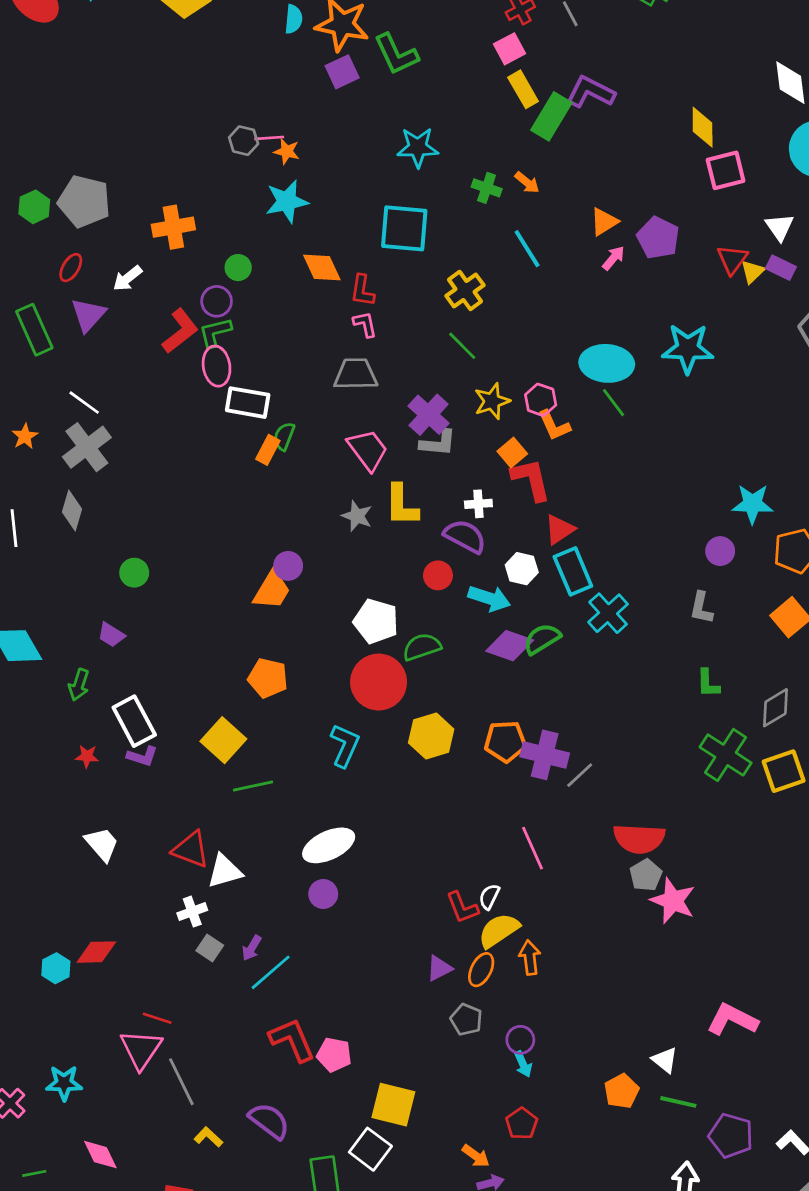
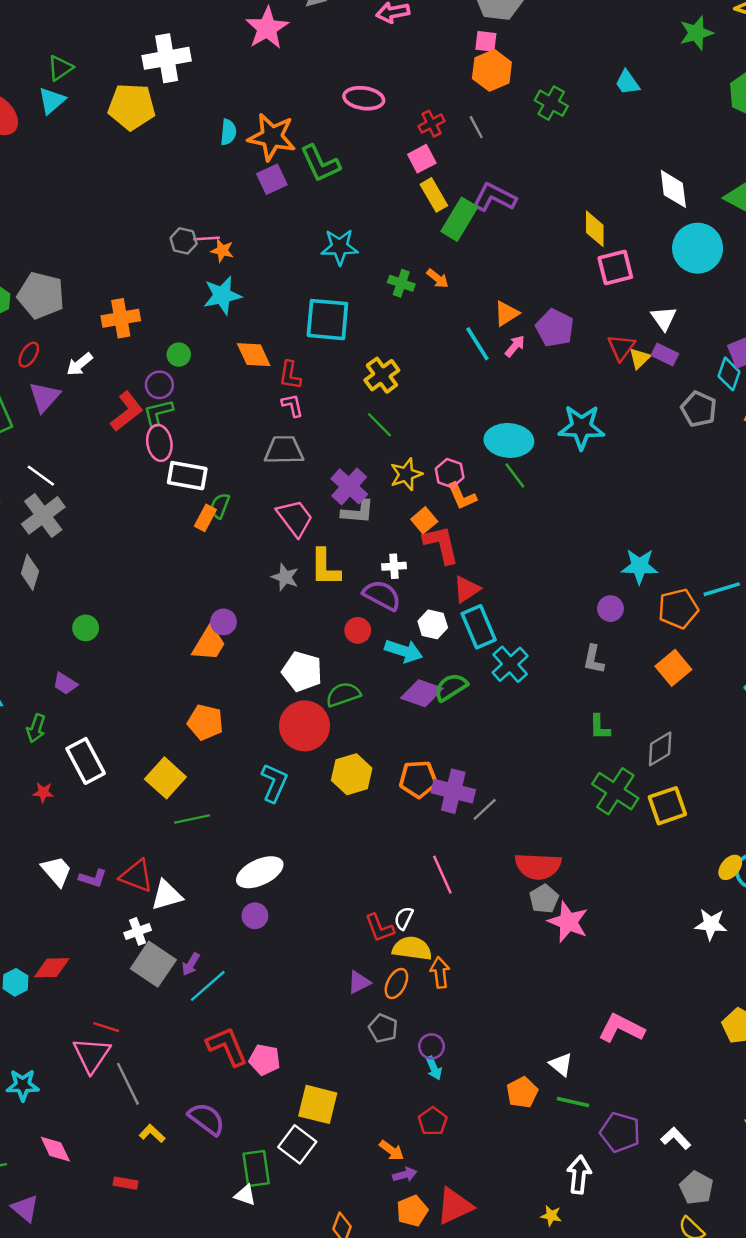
cyan line: (527, 249) -> (477, 344), moved
purple L-shape: (142, 756) -> (93, 878), moved
yellow semicircle: (499, 930) -> (412, 948), turned 42
gray square: (210, 948) -> (153, 964), size x1.8

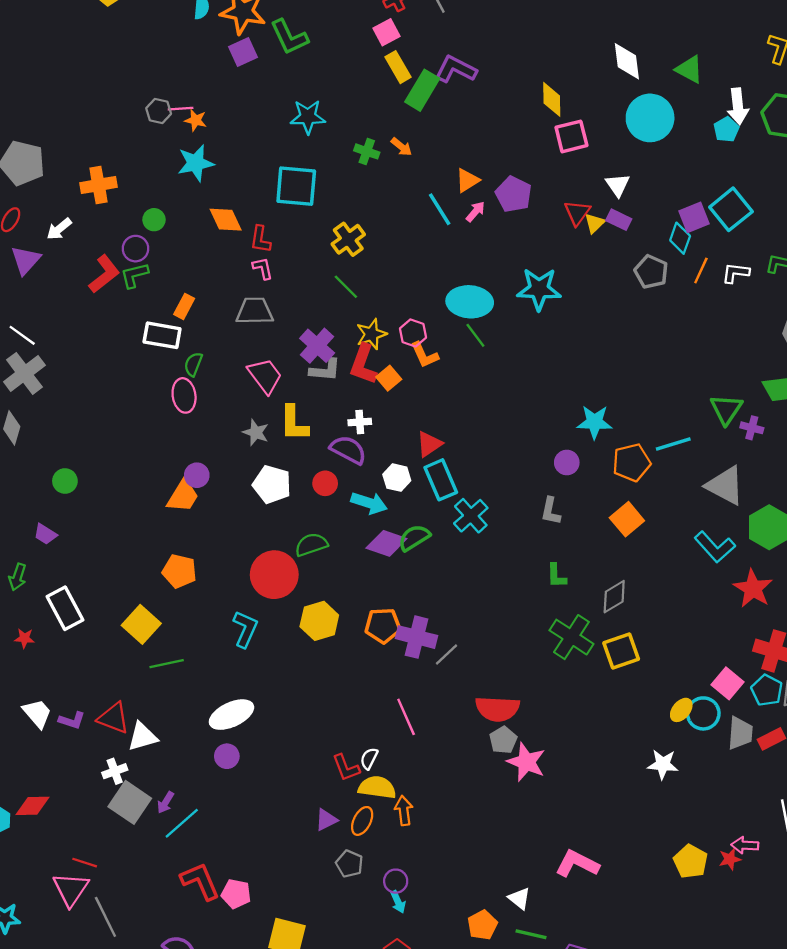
pink ellipse: (159, 443) -> (184, 395), moved
orange rectangle: (205, 518) -> (184, 306), moved
red L-shape: (441, 544) -> (363, 364), moved, turned -147
white pentagon: (302, 671) -> (272, 484), moved

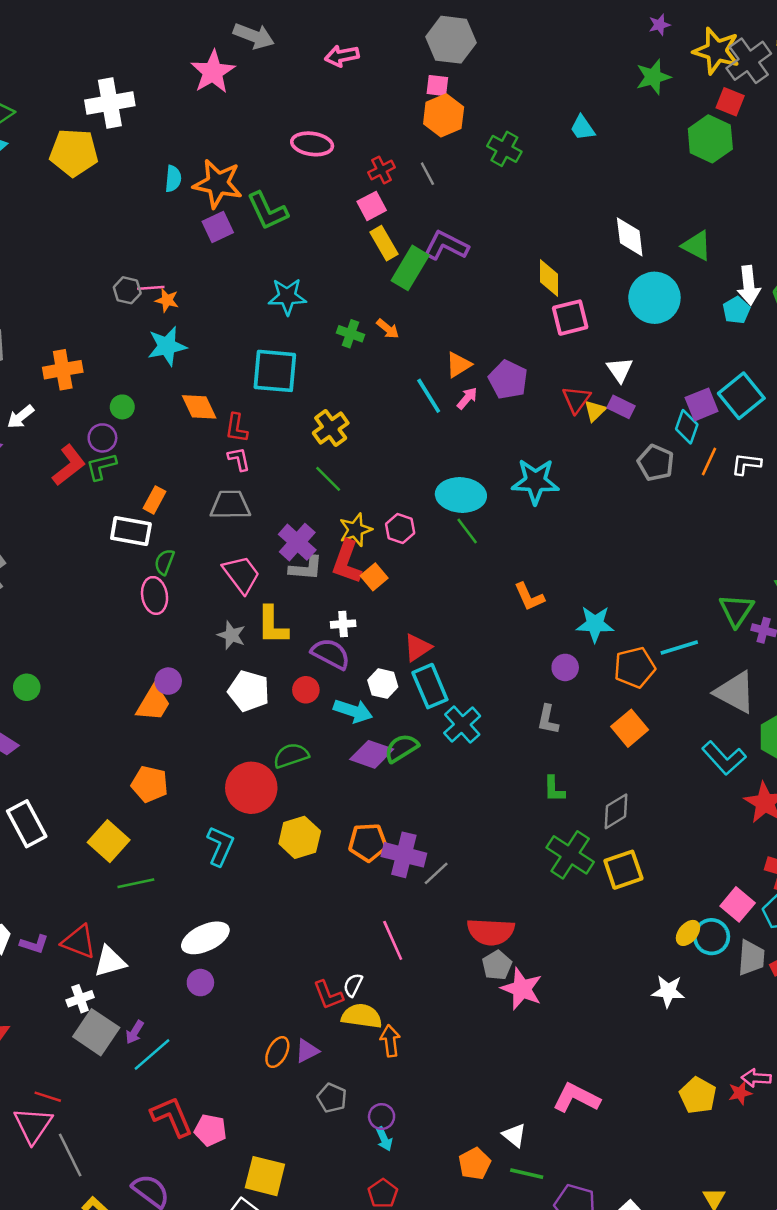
orange L-shape: (425, 355) -> (529, 597), moved
orange ellipse: (362, 821) -> (277, 1052), moved

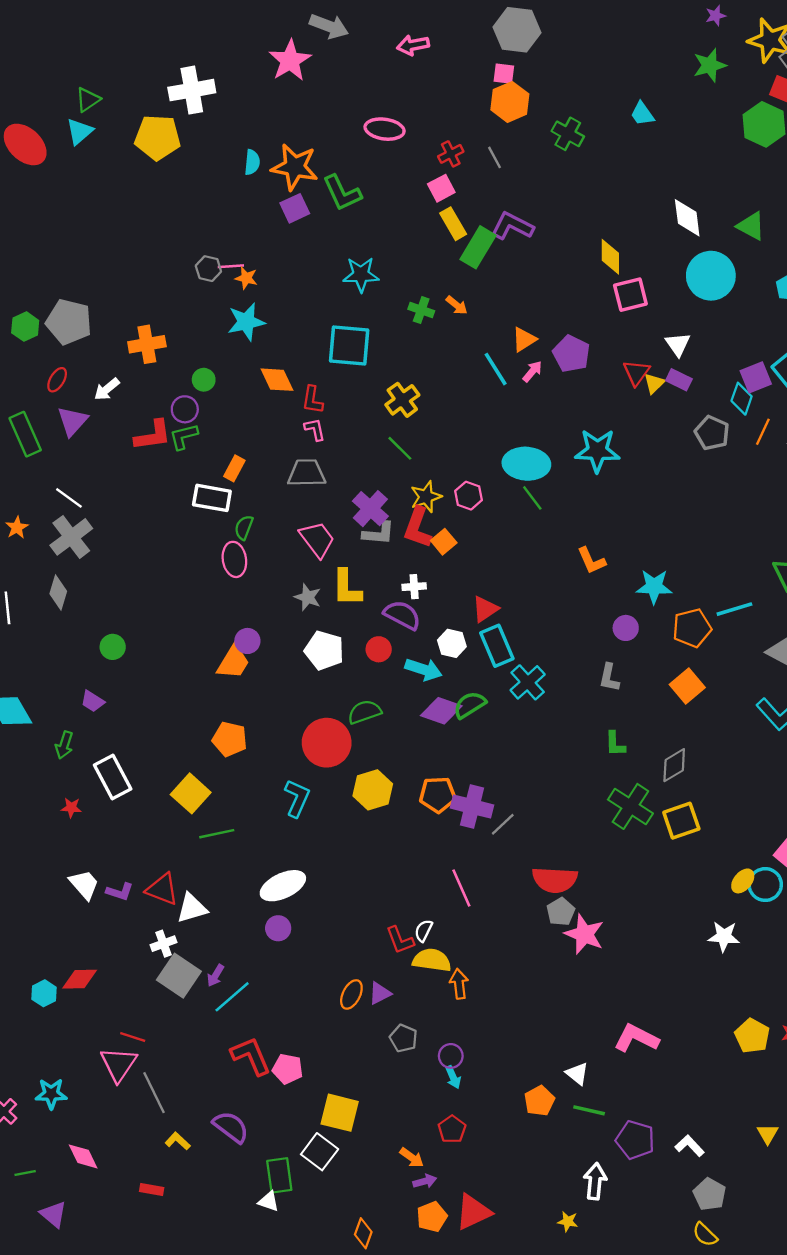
red L-shape: (69, 465) -> (153, 435), turned 30

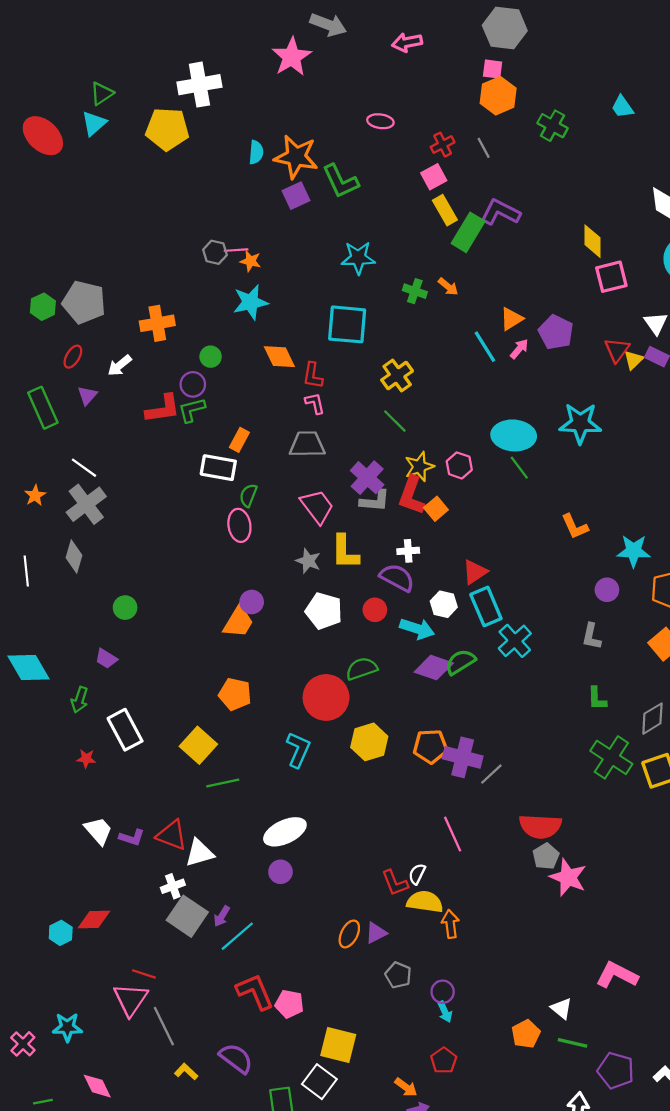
pink ellipse: (385, 129) -> (380, 121), size x0.7
purple triangle: (72, 421) -> (87, 395), size x0.7

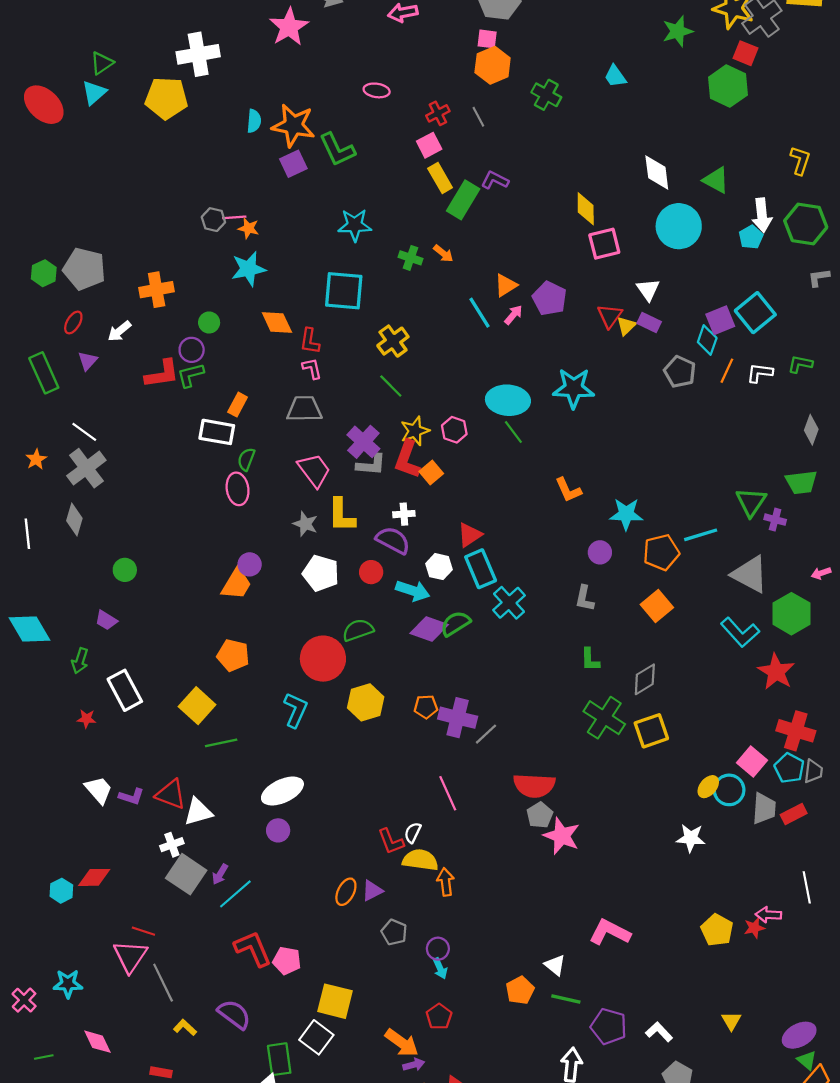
purple L-shape: (500, 212) -> (495, 180), size x0.7
orange pentagon: (430, 746) -> (426, 707), size x0.7
orange arrow: (406, 1087) -> (402, 1043), size x1.5

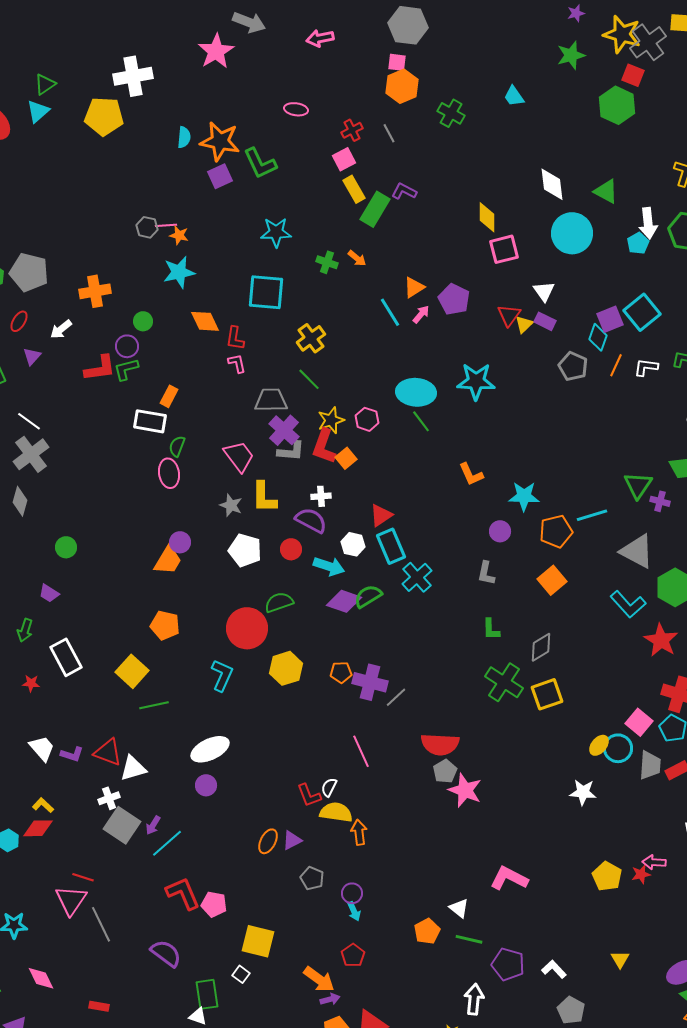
gray trapezoid: (304, 409) -> (271, 400), moved
yellow L-shape: (185, 1027) -> (43, 805), moved
white square: (316, 1037) -> (241, 974), size x0.6

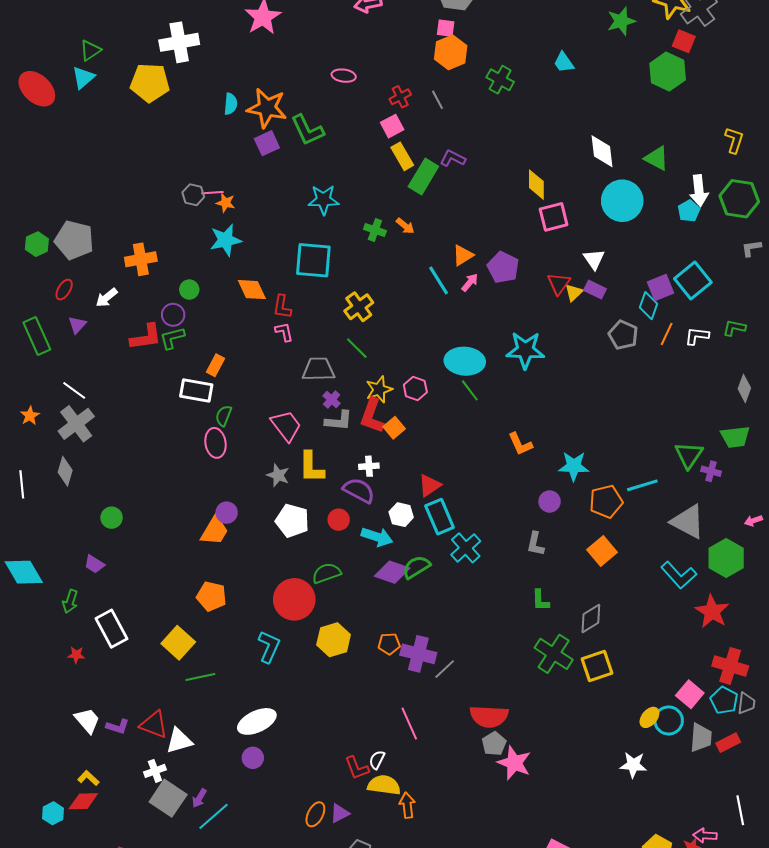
purple cross: (284, 430) -> (332, 400), size x0.6

